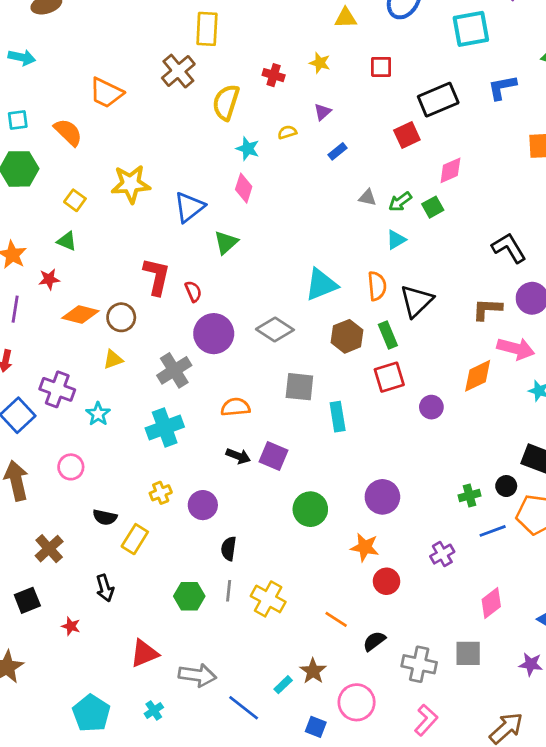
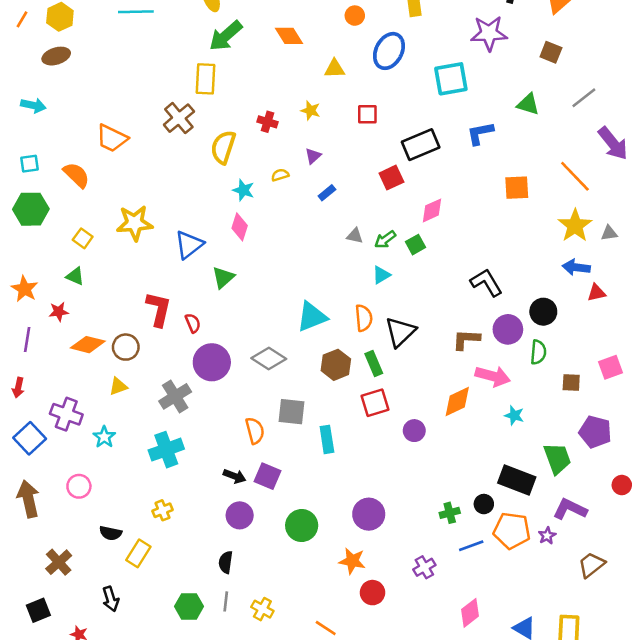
orange semicircle: (235, 407) -> (255, 431), moved, turned 80
purple circle: (203, 505) -> (240, 515), moved
yellow cross: (268, 599) -> (262, 609), size x0.7

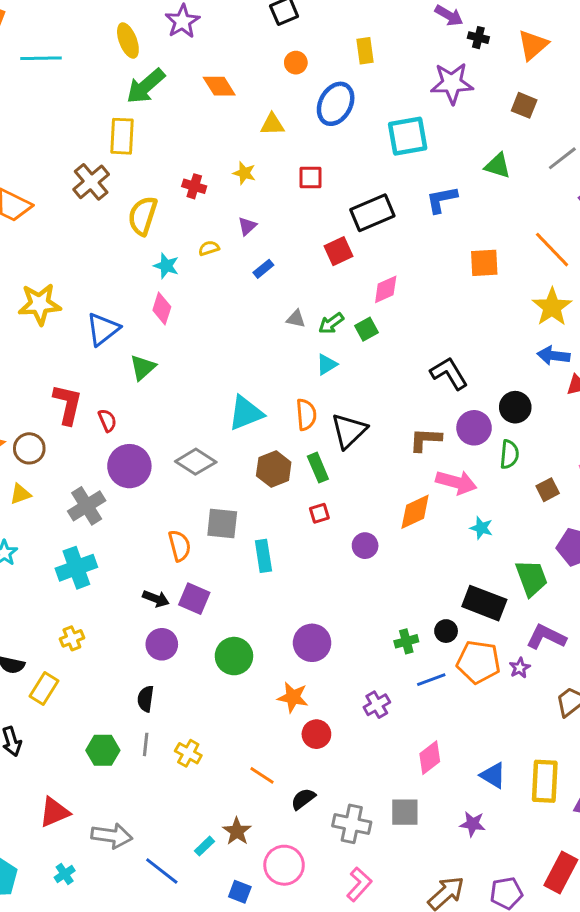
brown square: (571, 383) -> (548, 490), turned -30
red square: (375, 403) -> (319, 513), size x0.6

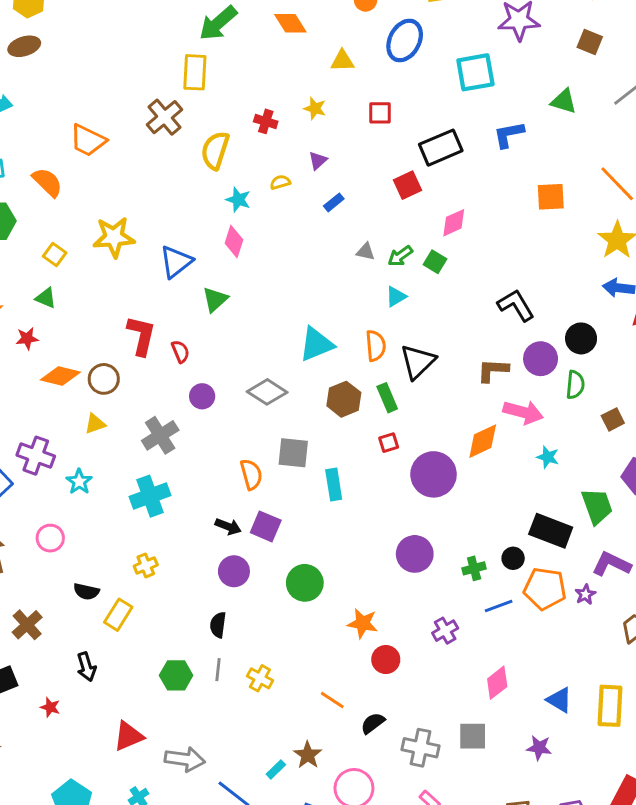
green square: (367, 329) -> (435, 262), turned -30
purple circle: (129, 466) -> (202, 396), size x0.6
purple circle: (365, 546) -> (434, 474), size x1.8
purple circle: (312, 643) -> (415, 554), moved

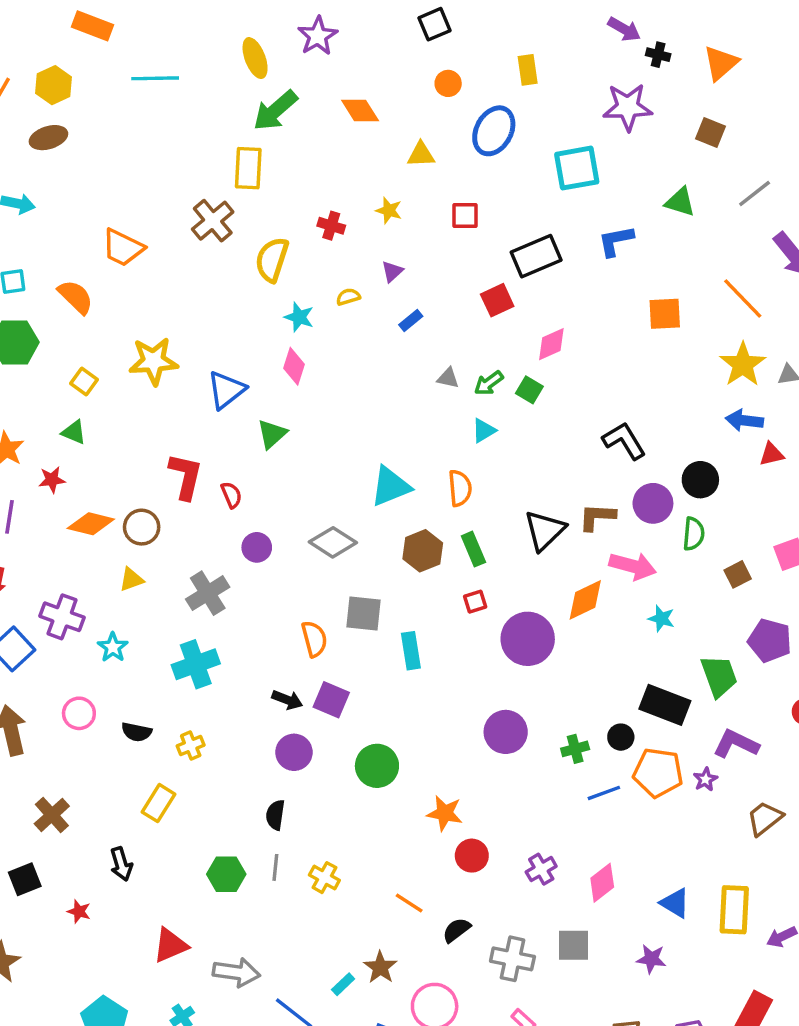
black triangle: (418, 362) -> (545, 530), moved
black semicircle: (86, 592) -> (137, 732), moved
purple cross: (445, 631) -> (541, 869), moved

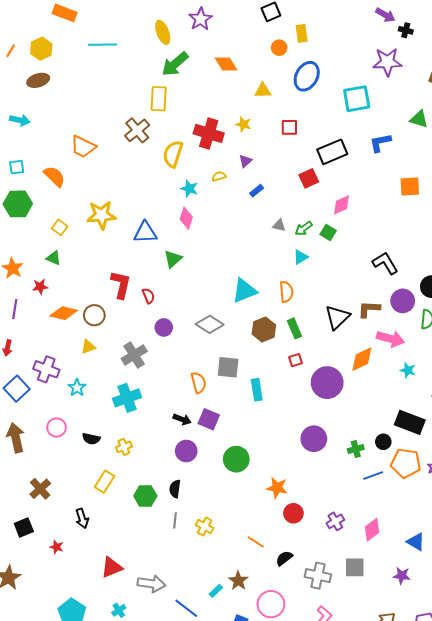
yellow rectangle: (528, 70) -> (302, 33), moved
red cross: (331, 226) -> (209, 133), size x1.8
blue triangle: (226, 390) -> (145, 232), turned 35
green hexagon: (226, 874) -> (145, 496), moved

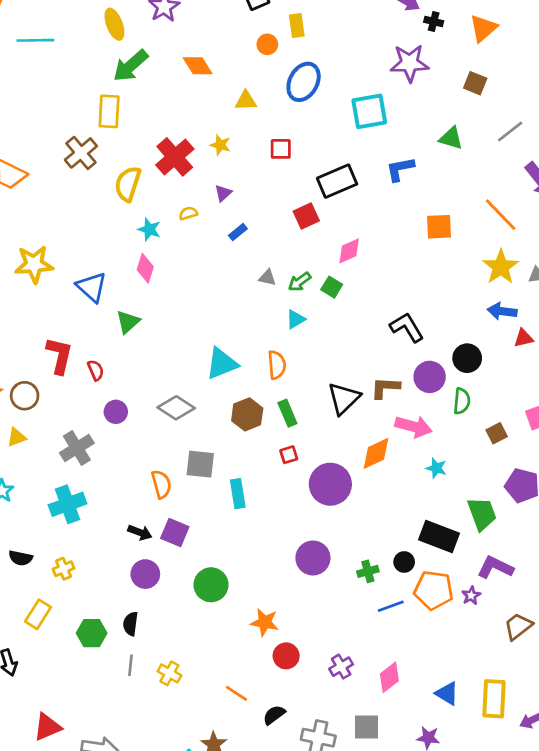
red cross: (209, 133) -> (175, 157), turned 32
blue triangle: (145, 232) -> (92, 287), turned 45

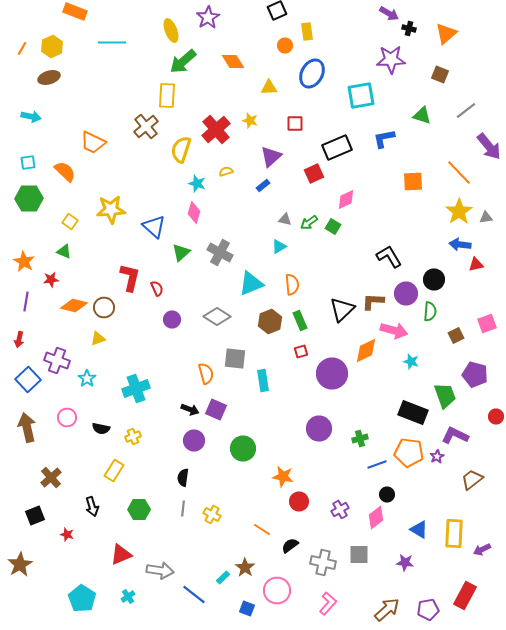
purple triangle: (223, 193) -> (271, 156), moved, size x1.6
cyan triangle: (295, 319) -> (279, 246), moved
gray cross: (77, 448) -> (220, 252), moved, turned -30
black circle: (404, 562) -> (387, 494), moved
green hexagon: (92, 633) -> (139, 510), moved

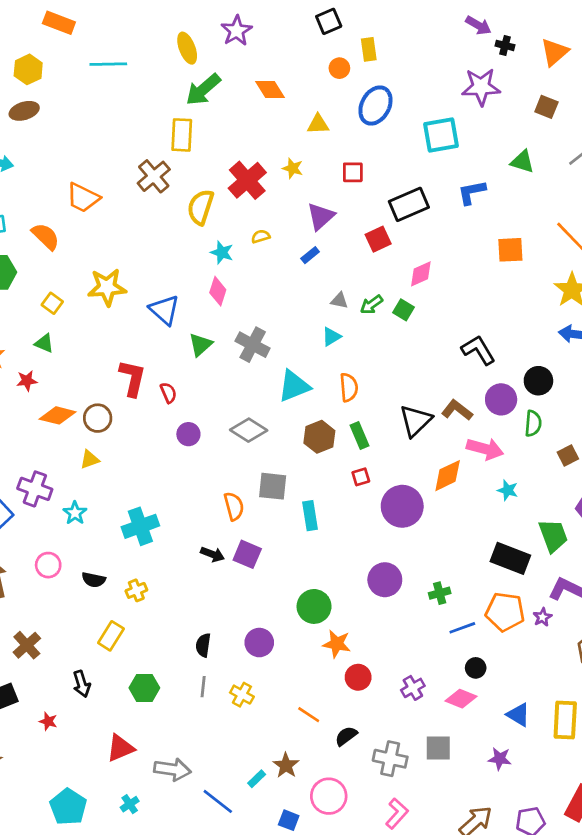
brown L-shape: (373, 302) -> (457, 410), turned 35
purple circle: (194, 440) -> (259, 643), moved
green circle: (243, 448) -> (314, 606), moved
pink diamond: (376, 518) -> (461, 699), turned 60

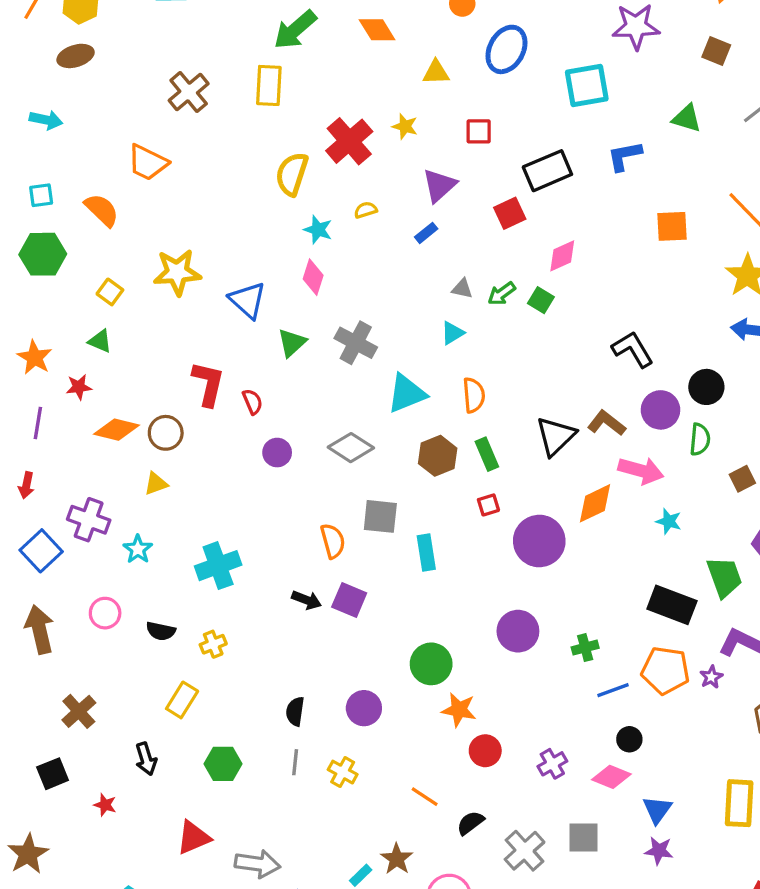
brown cross: (154, 176) -> (189, 92), moved
blue triangle: (518, 715) -> (657, 810), moved, turned 35
gray cross: (390, 759) -> (525, 851), turned 36

